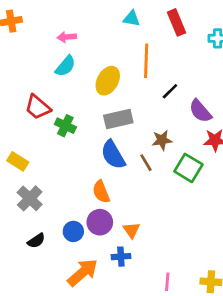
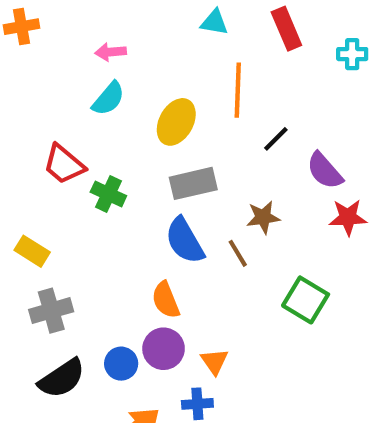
green square: (188, 168) -> (306, 300), moved
gray cross: (30, 198) -> (51, 311), turned 30
black semicircle: (36, 241) -> (62, 378), size x1.6

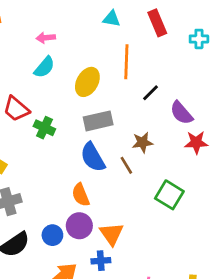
orange triangle: (214, 361) -> (112, 234), size x1.4

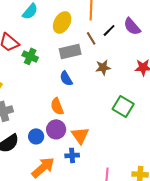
purple semicircle: (181, 113) -> (132, 26), moved
blue semicircle: (93, 157) -> (66, 78), size x0.7
brown line: (126, 165) -> (91, 38), moved

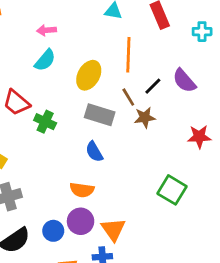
gray rectangle: (70, 51) -> (100, 115), turned 30
brown star: (103, 67) -> (145, 118), moved
orange semicircle: (57, 106) -> (82, 190), turned -60

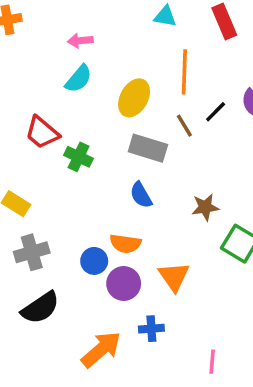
brown star: (145, 118) -> (205, 207), moved
orange triangle: (113, 229) -> (174, 277), moved
blue circle: (53, 231) -> (94, 261), moved

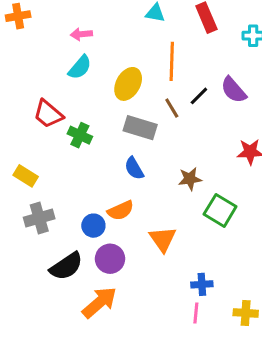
orange semicircle: (125, 244) -> (121, 210), turned -32
purple circle: (124, 284) -> (110, 259), moved
black semicircle: (40, 308) -> (66, 266), moved
blue cross: (151, 329) -> (202, 284), moved

